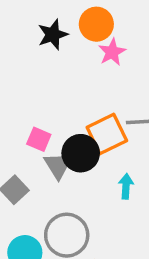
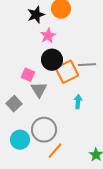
pink star: (112, 52) -> (48, 36), moved
black circle: (81, 153) -> (52, 60), moved

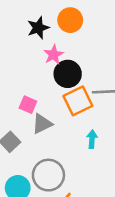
black circle: (52, 60) -> (68, 74), moved
gray triangle: (39, 90) -> (42, 124), turned 36

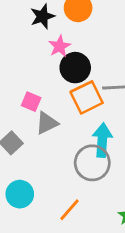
cyan arrow: (92, 139) -> (102, 140), size x1.6
gray circle: (48, 175) -> (92, 163), moved

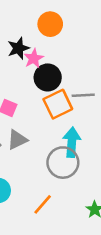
black star: (43, 16) -> (18, 48), moved
gray triangle: (47, 123) -> (17, 140), moved

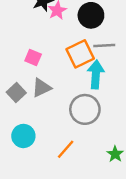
black circle: (48, 77) -> (91, 15), moved
cyan arrow: (72, 142) -> (96, 74), moved

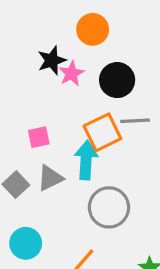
pink square: (33, 58) -> (39, 137), turned -35
cyan arrow: (96, 74) -> (86, 160), moved

